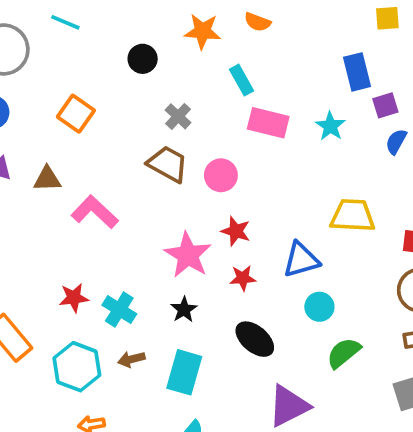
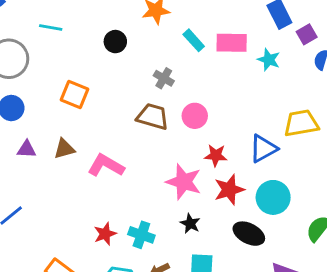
gray cross: (178, 116) -> (164, 78), moved
pink rectangle: (268, 123) -> (232, 43), moved
blue triangle: (301, 260) -> (263, 149), moved
red star: (243, 278) -> (229, 190), size x1.5
cyan circle: (319, 307) -> (273, 197), moved, size x1.5

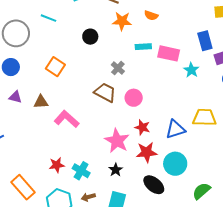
cyan rectangle: (194, 40) -> (143, 47), turned -63

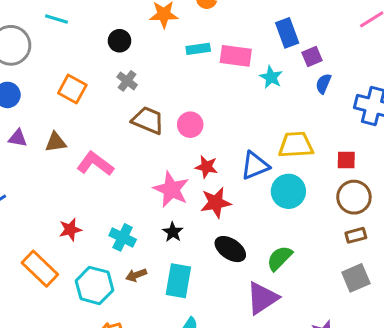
gray cross: (118, 68) -> (127, 81), moved
cyan circle: (175, 164) -> (288, 191), moved
red star: (57, 165) -> (70, 230), moved
green semicircle: (201, 191) -> (280, 258), moved

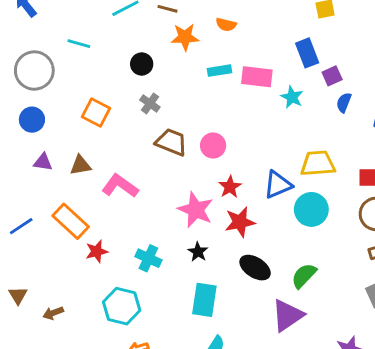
red star: (206, 167) -> (230, 187), turned 30
orange rectangle: (40, 269) -> (71, 221), moved
brown arrow: (136, 275) -> (53, 313), moved

